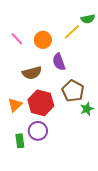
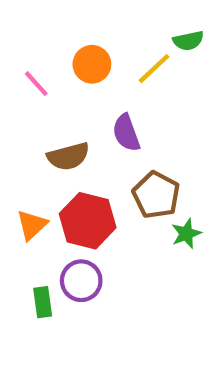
orange circle: (43, 40) -> (92, 64), moved

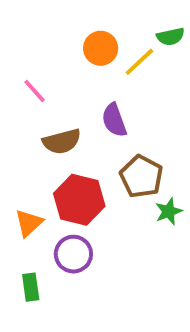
orange circle: (92, 64) -> (101, 48), moved
pink line: (36, 84) -> (35, 91), moved
orange triangle: (32, 225) -> (29, 223), moved
green rectangle: (43, 302) -> (31, 287), moved

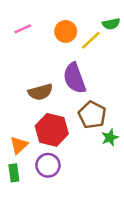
pink line: (35, 91) -> (23, 29), moved, turned -72
purple semicircle: (114, 120) -> (74, 78), size x1.4
green rectangle: (31, 287) -> (14, 173), moved

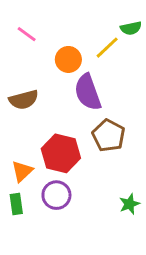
pink line: (23, 29) -> (27, 34), turned 60
orange circle: (66, 31) -> (68, 59), moved
brown semicircle: (40, 92) -> (24, 100), moved
green star: (110, 138) -> (129, 204), moved

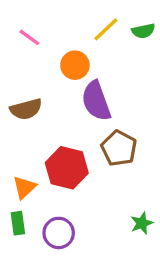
yellow line: (107, 48) -> (106, 29), moved
purple circle: (56, 195) -> (59, 233), moved

